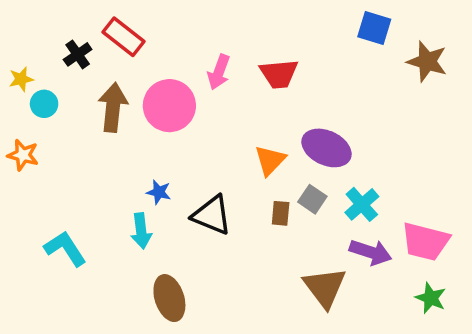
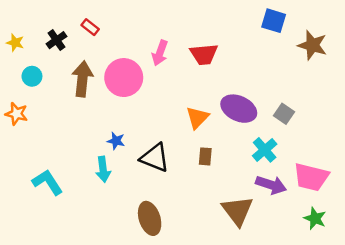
red rectangle: (123, 37) -> (90, 27), size x0.6
yellow star: (21, 79) -> (15, 43), moved, turned 30
gray square: (312, 199) -> (284, 114), moved
brown ellipse: (169, 298) -> (150, 218), moved

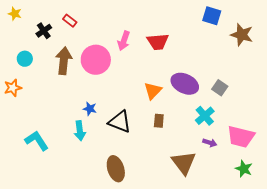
yellow star: (15, 43) -> (15, 14), moved
orange star: (16, 114) -> (13, 88), turned -30
purple arrow: (271, 185) -> (210, 143), size x0.6

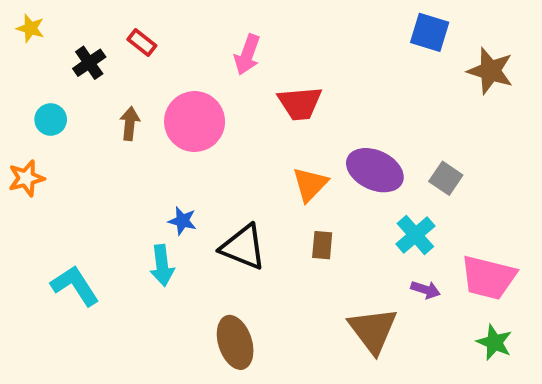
pink arrow: (124, 41) -> (247, 55), moved
red trapezoid: (158, 42) -> (300, 103), moved
brown arrow: (64, 61) -> (130, 124), size x0.6

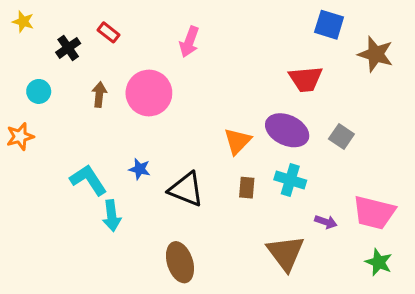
red trapezoid: (300, 103) -> (306, 79), moved
cyan cross: (415, 235) -> (290, 180), moved, turned -32
cyan arrow: (162, 265) -> (112, 216), moved
cyan L-shape: (75, 286) -> (88, 180), moved

